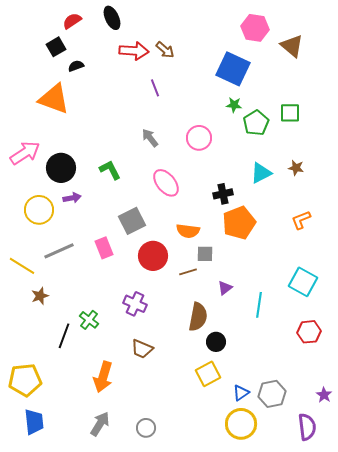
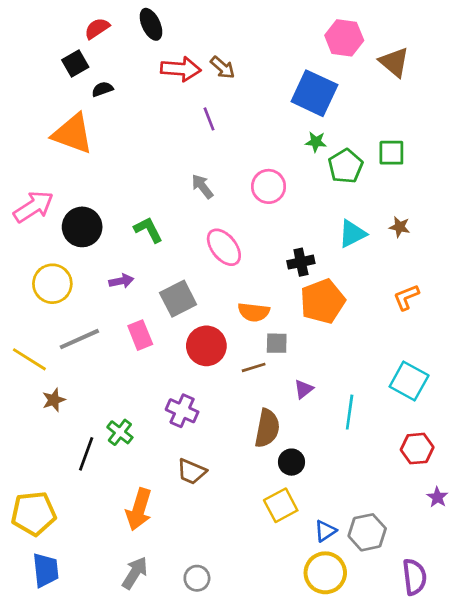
purple arrow: (72, 198) -> (121, 281), moved
purple star: (324, 395) -> (437, 497), moved

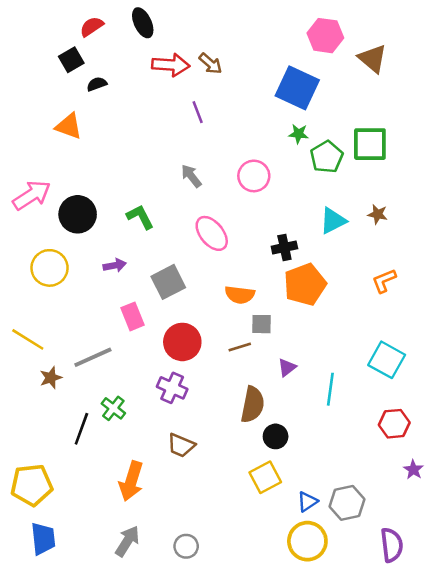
orange triangle: (73, 134) -> (69, 126), size x0.7
green square: (391, 153) -> (370, 144), size x1.4
gray line: (79, 339) -> (93, 357), moved
red circle: (206, 346) -> (182, 342), moved

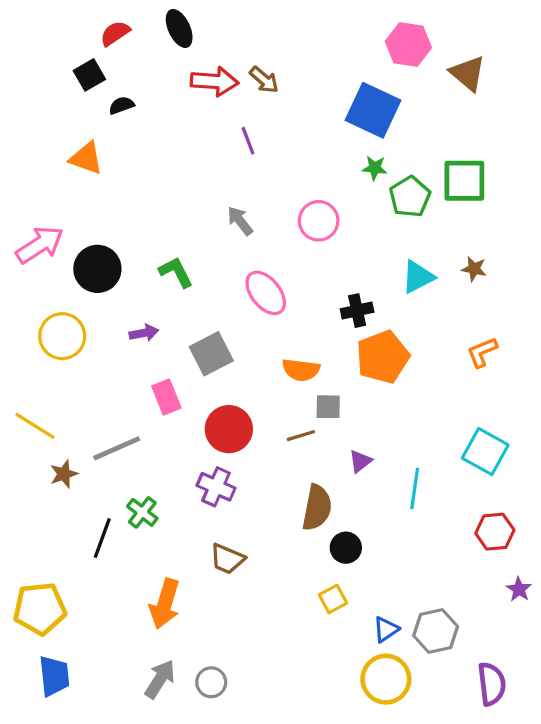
yellow square: (265, 477) -> (333, 599), size x0.7
gray circle: (186, 546) -> (211, 682), moved

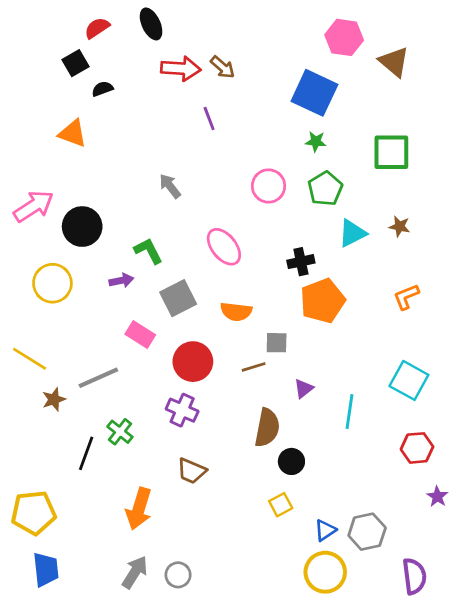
green pentagon: (410, 197) -> (325, 189), moved
gray arrow: (240, 221) -> (170, 186), moved
green L-shape: (176, 272) -> (148, 251), moved
orange semicircle: (301, 370) -> (236, 312), moved
pink rectangle: (166, 397) -> (140, 335), turned -36

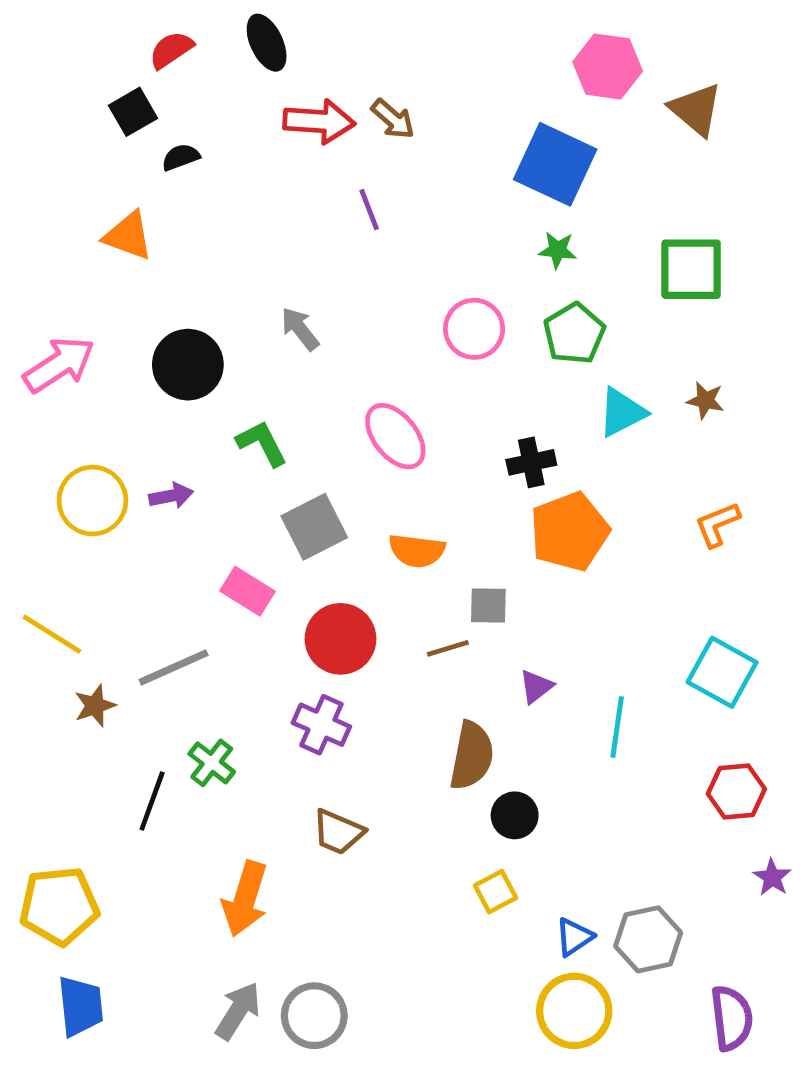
black circle: (82, 227) -> (188, 365), moved
purple arrow: (121, 281) -> (171, 496), moved
gray circle: (178, 575) -> (314, 1016), size x1.4

